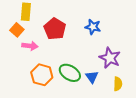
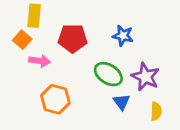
red pentagon: (55, 29) -> (73, 38), turned -30
green ellipse: (70, 73) -> (108, 74), moved

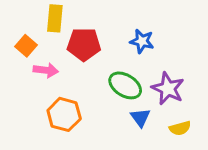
yellow rectangle: (34, 16) -> (55, 18), moved
yellow semicircle: (156, 111) -> (180, 128), turned 72

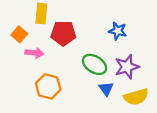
blue star: (142, 41) -> (118, 31), moved
purple star: (168, 89) -> (127, 67), turned 30
yellow semicircle: (180, 128) -> (136, 97), size x1.5

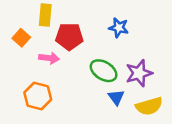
blue star: (118, 31) -> (119, 28), moved
pink arrow: (34, 53) -> (49, 58), moved
orange hexagon: (48, 86) -> (38, 96), moved

